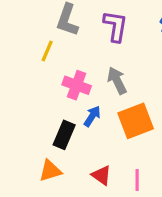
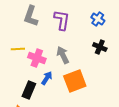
yellow line: (47, 51) -> (18, 49), moved, turned 64

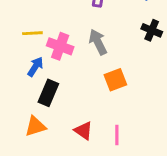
blue arrow: (47, 78) -> (35, 67), moved
orange square: (75, 81) -> (115, 80), size x0.7

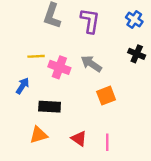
gray arrow: (98, 42) -> (91, 64), turned -30
blue arrow: (35, 67) -> (23, 86), moved
black rectangle: (48, 93) -> (50, 107), turned 70

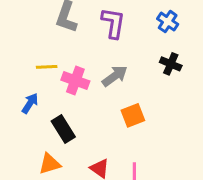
gray arrow: (91, 64) -> (115, 76), turned 110
black rectangle: (50, 107) -> (63, 129), turned 55

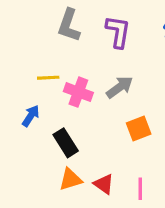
orange triangle: (50, 164) -> (70, 179), moved

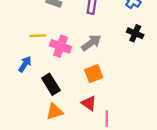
orange square: (139, 129) -> (94, 74), moved
red triangle: (104, 184) -> (89, 103), moved

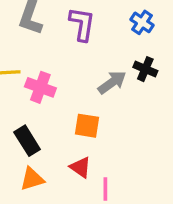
gray arrow: (91, 43) -> (112, 82), moved
orange square: (94, 74) -> (87, 126), turned 30

